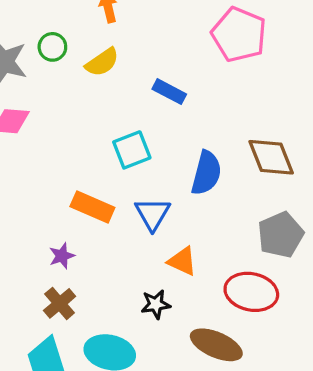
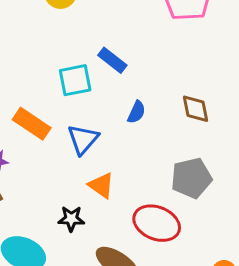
blue rectangle: (169, 92) -> (112, 60), moved
brown diamond: (271, 157) -> (196, 109), size x0.7
blue semicircle: (206, 173) -> (136, 112), size x0.6

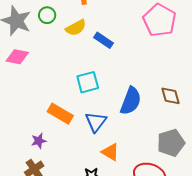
blue rectangle: (112, 60) -> (103, 40), moved
blue semicircle: (136, 112) -> (131, 101), size x1.8

